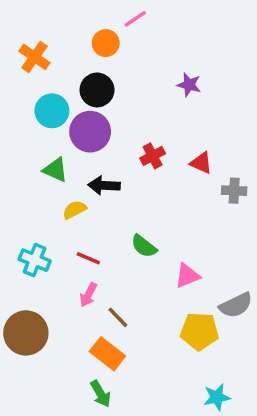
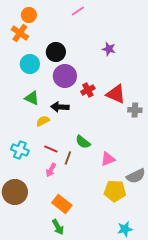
orange circle: (106, 43) -> (29, 15), moved
purple circle: (90, 132) -> (65, 76), moved
red triangle: (201, 163) -> (116, 94), size x1.5
brown line: (118, 317) -> (68, 158), moved, turned 64

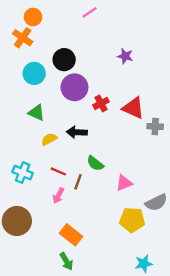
black arrow: (60, 107) -> (77, 132), moved

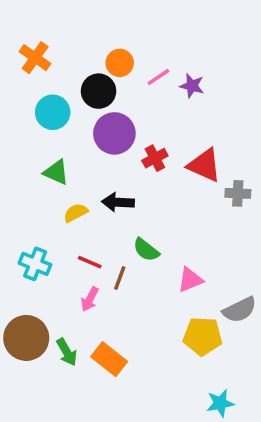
pink line: (89, 12) -> (158, 77), moved
orange circle: (33, 17) -> (120, 63), moved
green arrow: (66, 261) -> (67, 352), moved

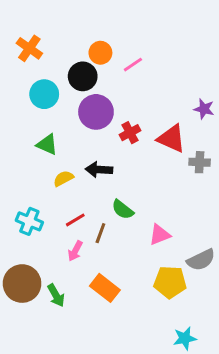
purple star: (192, 86) -> (204, 109), moved
red line: (90, 262) -> (75, 220), turned -54
orange rectangle: (109, 359) -> (105, 288), moved

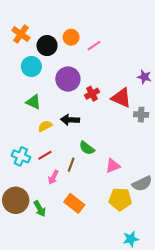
black circle: (83, 76) -> (47, 46), moved
red line: (75, 220) -> (45, 155), moved

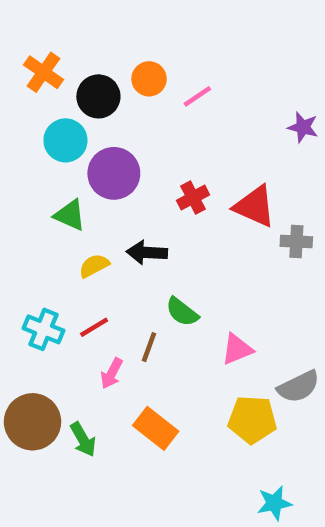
purple star: (144, 77) -> (303, 127), moved
purple circle: (68, 79) -> (114, 173), moved

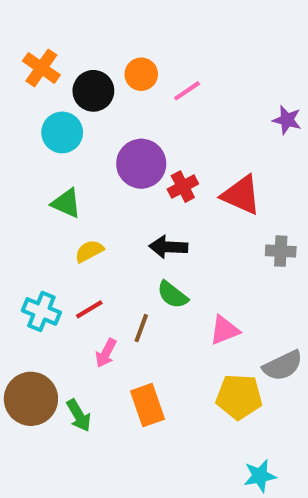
purple circle: (114, 173) -> (141, 164), moved
gray cross: (296, 242) -> (281, 251), moved
black arrow: (147, 253) -> (168, 247), moved
orange rectangle: (156, 428) -> (147, 405), turned 33

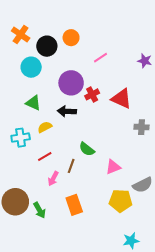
pink line: (187, 91) -> (101, 58), moved
black arrow: (168, 247) -> (67, 111), moved
cyan cross: (41, 311) -> (21, 138), moved, turned -30

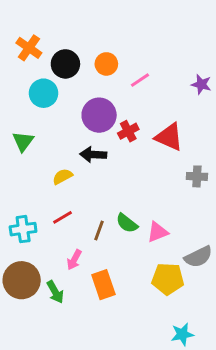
orange circle: (71, 38) -> (106, 64), moved
green triangle: (33, 103) -> (23, 141), moved, turned 42
cyan cross: (21, 138) -> (23, 229), moved
green semicircle: (87, 149) -> (127, 223), moved
pink arrow: (53, 179) -> (74, 260), moved

